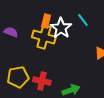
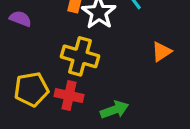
yellow cross: (44, 37) -> (80, 56), moved

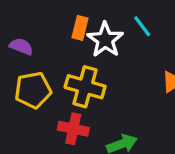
yellow pentagon: (31, 89) -> (33, 90), moved

